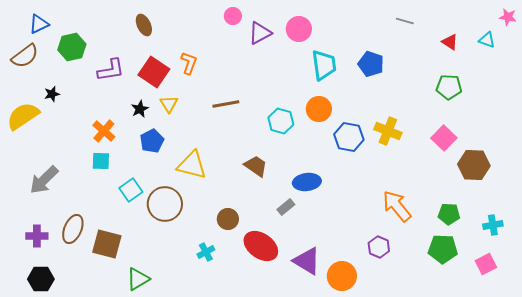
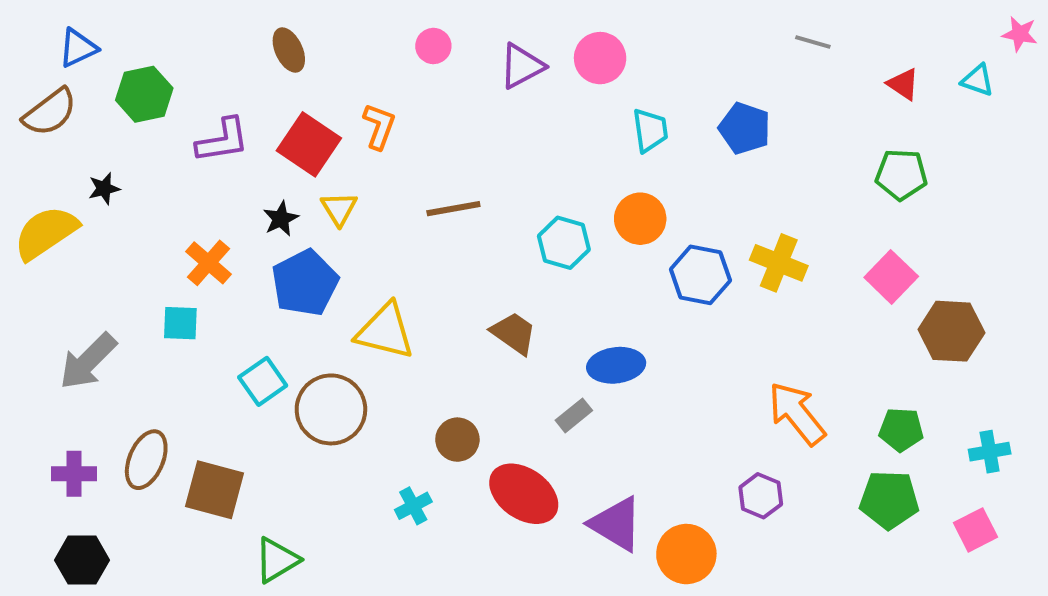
pink circle: (233, 16) -> (433, 46), moved
cyan trapezoid: (324, 65) -> (650, 130), size x0.7
blue pentagon: (152, 141) -> (305, 283), size x1.4
cyan square: (101, 161) -> (180, 323), moved

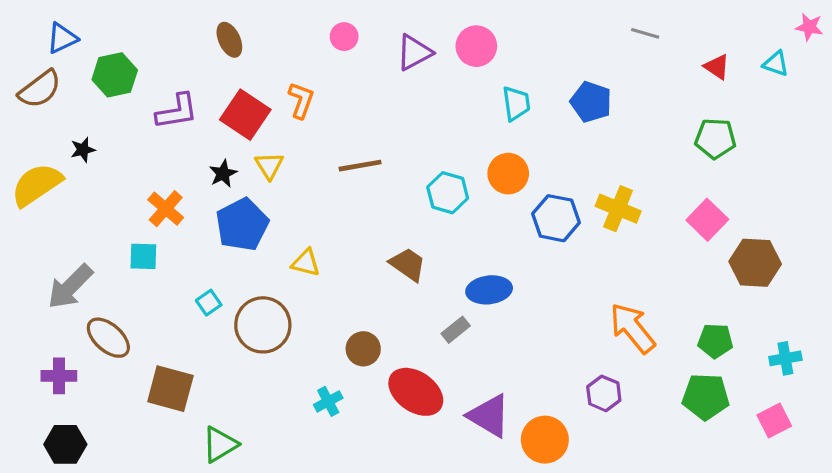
yellow triangle: (385, 331) -> (306, 263), size x0.6
cyan square: (263, 381) -> (209, 303), size x0.7
brown ellipse: (146, 460) -> (108, 338), moved, turned -72

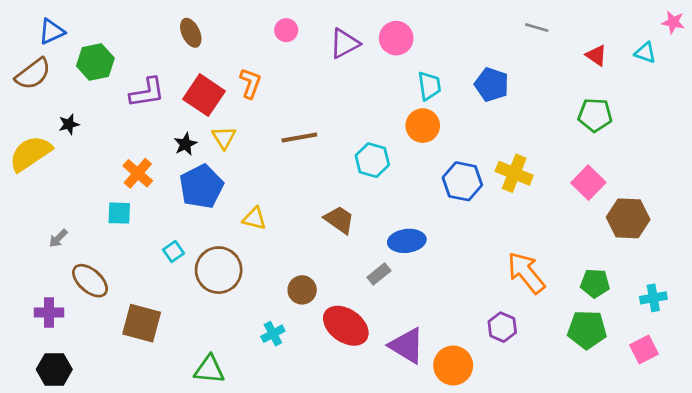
orange circle: (508, 174) -> (423, 126), moved
gray arrow: (70, 287) -> (58, 238), size x0.5
green triangle: (220, 444) -> (209, 369), moved, turned 36

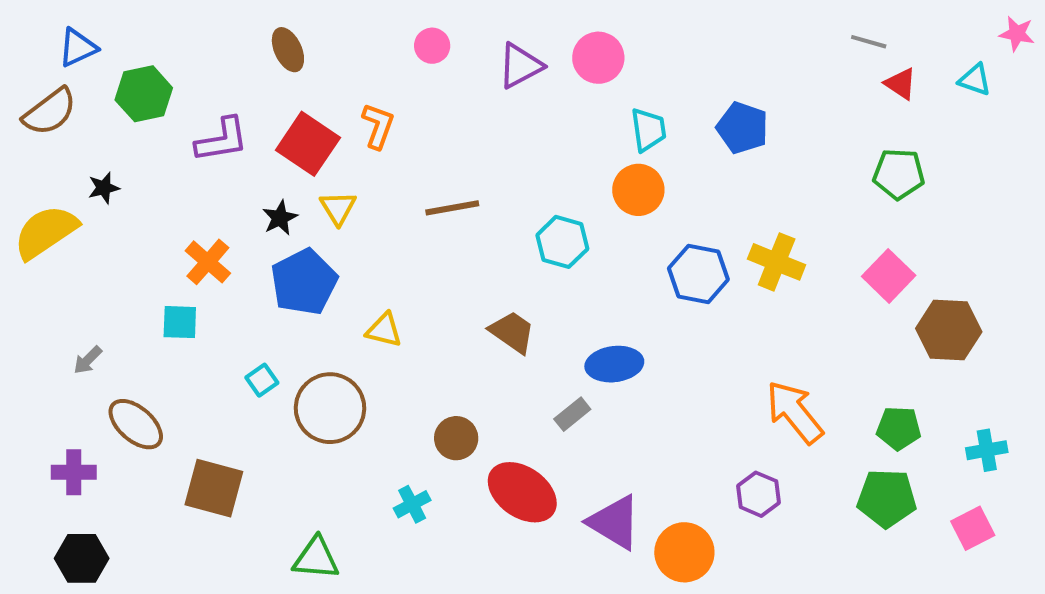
gray line: (537, 28) -> (869, 42), moved

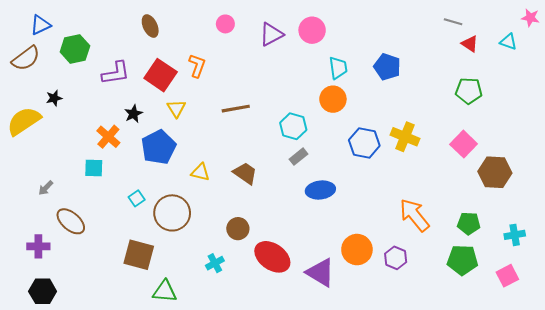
black star: (280, 218) -> (133, 114), moved
brown trapezoid: (512, 332) -> (245, 173), moved
gray rectangle: (572, 414) -> (298, 157), moved
brown square: (214, 488) -> (139, 255), moved
orange circle: (684, 552) -> (357, 250), moved

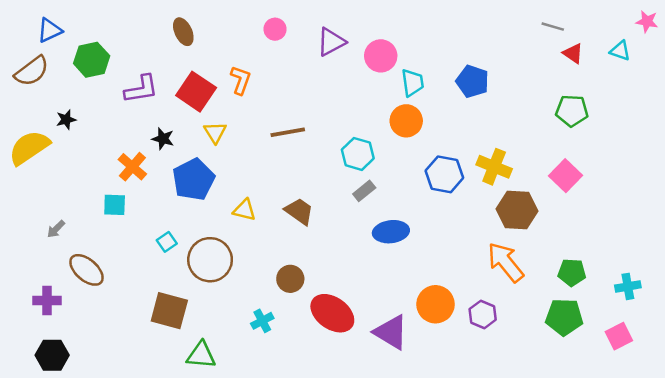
pink circle: (312, 30) -> (381, 56), moved
black star: (133, 114) -> (163, 139), turned -30
brown hexagon: (495, 172) -> (517, 210), moved

